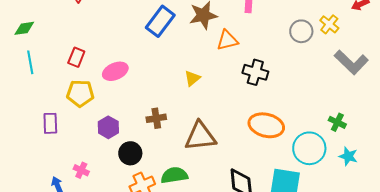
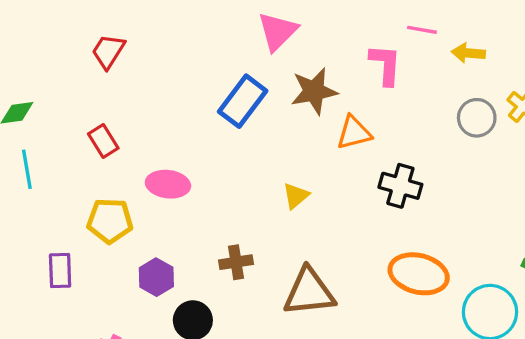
red rectangle: (76, 57) -> (103, 141), moved, turned -54
pink ellipse: (115, 71) -> (168, 184), turned 30

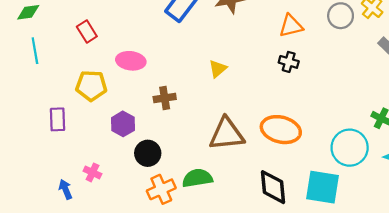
orange triangle: (354, 133) -> (291, 26), moved
black cross: (400, 186) -> (289, 62), size x0.7
brown cross: (236, 262) -> (165, 98), moved
orange ellipse: (419, 274) -> (281, 130), moved

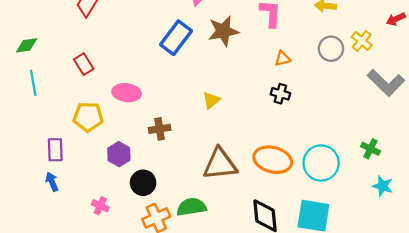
orange triangle: (291, 26) -> (283, 59), size x0.7
cyan circle: (350, 148) -> (321, 163), moved
pink cross: (92, 172) -> (100, 206), moved
blue arrow: (65, 189) -> (52, 182), moved

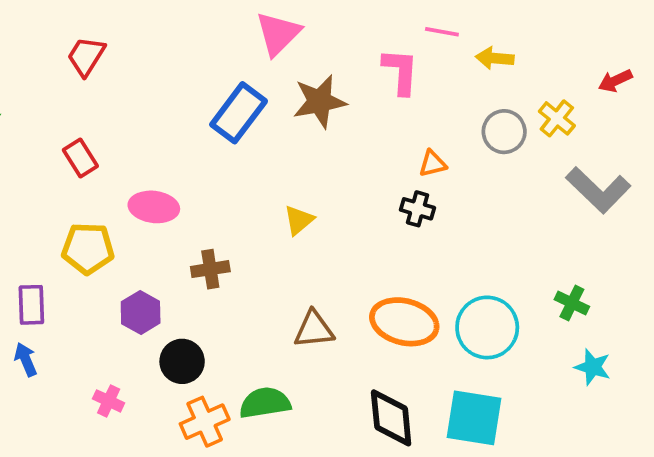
orange triangle: (283, 59) -> (433, 164), moved
brown triangle: (220, 164) -> (314, 329), size x0.7

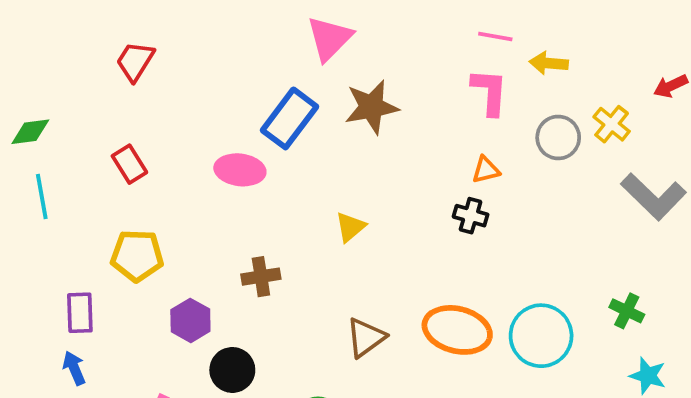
pink L-shape: (401, 71) -> (490, 92), moved
pink ellipse: (154, 207) -> (240, 170), moved
brown triangle: (314, 329) -> (366, 338), turned -30

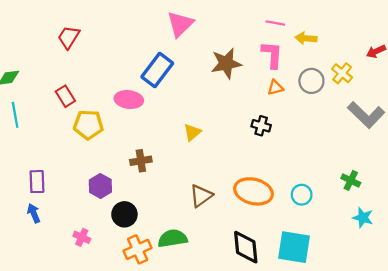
brown star: (371, 107) -> (226, 63), moved
orange triangle: (486, 170) -> (275, 87), moved
yellow pentagon: (137, 256) -> (88, 125), moved
cyan circle: (541, 336) -> (302, 195), size x0.6

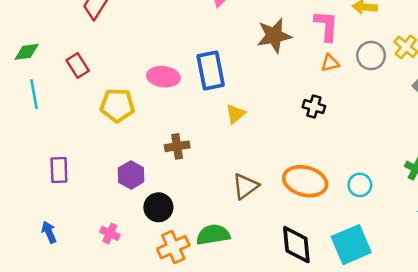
blue rectangle: (157, 70) -> (211, 70), moved, turned -48
red rectangle: (65, 96) -> (78, 66), moved
blue arrow: (34, 213) -> (49, 232), moved
cyan square: (294, 247) -> (351, 245), turned -32

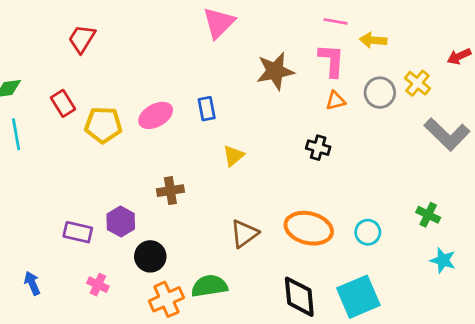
blue rectangle: (211, 70) -> (207, 109), size x0.6
pink ellipse: (163, 77) -> (156, 115), turned -36
yellow pentagon: (117, 105) -> (103, 125), moved
purple rectangle: (59, 170) -> (78, 232), moved, turned -75

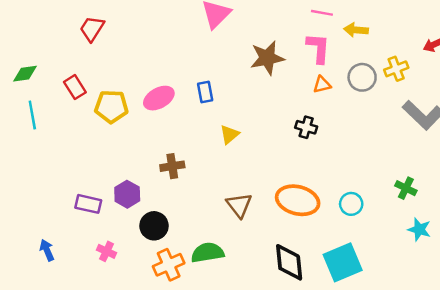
yellow cross: (417, 83) -> (396, 69), turned 30
brown triangle: (244, 234) -> (239, 205), turned -32

